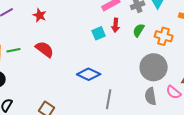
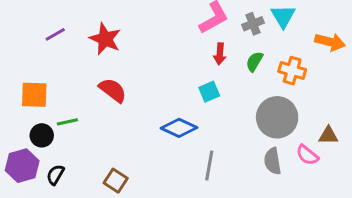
red star: (40, 15) -> (105, 39), size x1.5
cyan square: (99, 33) -> (209, 92), moved
green line: (14, 50) -> (67, 122), moved

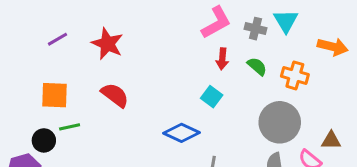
gray cross: (253, 24) -> (256, 29), turned 35
green semicircle: (254, 61) -> (257, 66), turned 100
cyan square: (209, 92) -> (212, 97), turned -30
orange square: (34, 95) -> (54, 95), moved

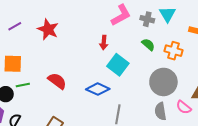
red arrow: (222, 59) -> (104, 42), moved
red semicircle: (115, 95) -> (57, 81), moved
cyan square: (212, 97) -> (118, 65), size x1.5

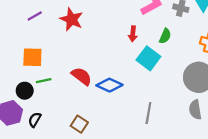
green semicircle: (148, 45) -> (165, 36), moved, turned 72
blue diamond: (98, 89) -> (109, 85), moved

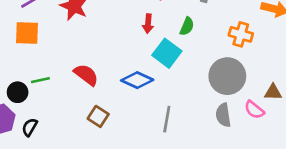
orange square: (32, 57) -> (27, 33), moved
blue diamond: (109, 85) -> (137, 80), moved
brown square: (79, 124) -> (98, 116), moved

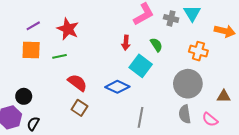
green semicircle: (187, 26) -> (156, 45), turned -56
green line: (40, 80) -> (60, 56), moved
pink semicircle: (254, 110) -> (210, 119), moved
brown square: (98, 116) -> (79, 108), moved

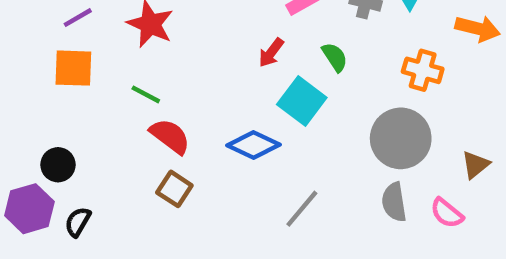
red arrow: (126, 43) -> (271, 53), turned 32
green line: (60, 56) -> (146, 94), moved, turned 40
brown triangle: (224, 96) -> (475, 165), turned -40
gray line: (141, 117) -> (302, 209), turned 30

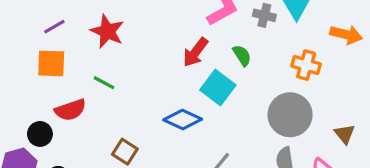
red arrow: (271, 53) -> (195, 52), size x1.4
red semicircle: (170, 136) -> (70, 110), moved, turned 124
brown triangle: (475, 165) -> (345, 134), turned -30

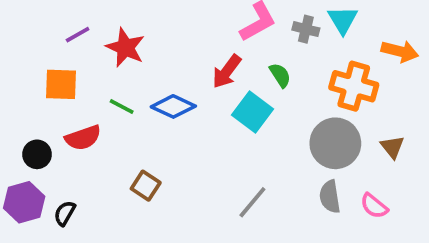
purple line: (54, 27) -> (78, 35), moved
orange cross: (306, 65) -> (354, 86), size x1.4
blue diamond: (183, 120) -> (173, 106), moved
black circle: (40, 134) -> (37, 154), moved
brown triangle: (345, 134) -> (392, 147), moved

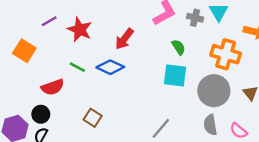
red arrow: (227, 71) -> (124, 39), moved
orange square: (61, 84) -> (24, 51), moved, turned 30
cyan square: (252, 112) -> (175, 75), moved, turned -30
black circle: (37, 154) -> (41, 114), moved

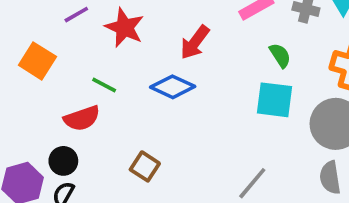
green line: (77, 67) -> (104, 85), moved

